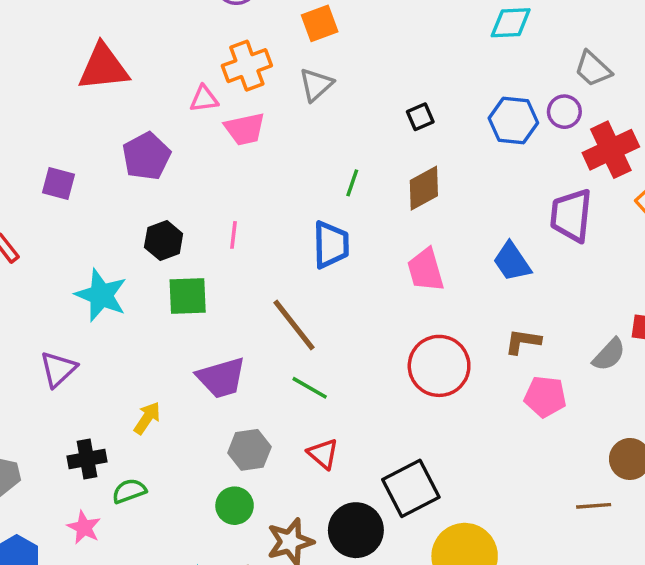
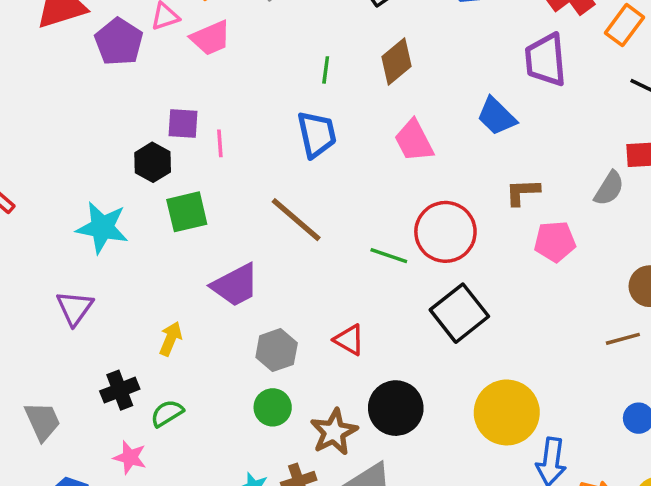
purple pentagon: (146, 156) -> (119, 42), moved
purple square: (59, 183) -> (183, 123), moved
green line: (310, 388) -> (389, 256), moved
black square: (411, 488) -> (459, 313), moved

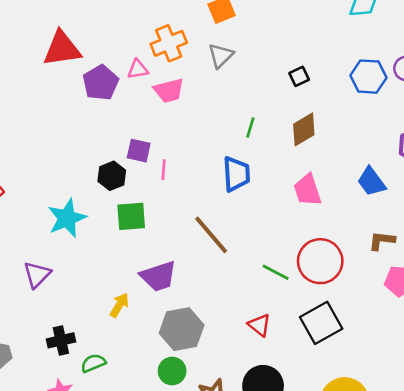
cyan star: (102, 228) -> (67, 218), turned 30
yellow arrow: (171, 339) -> (119, 305), moved
red triangle: (349, 340) -> (259, 325), moved
gray hexagon: (277, 350) -> (182, 329), size x1.4

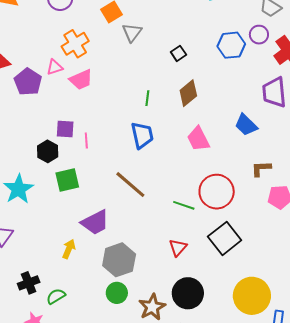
gray triangle: (221, 56) -> (132, 32), moved
red triangle: (259, 325) -> (178, 247), turned 42

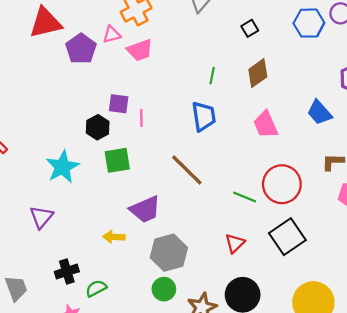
yellow arrow: (69, 249) -> (114, 237), turned -114

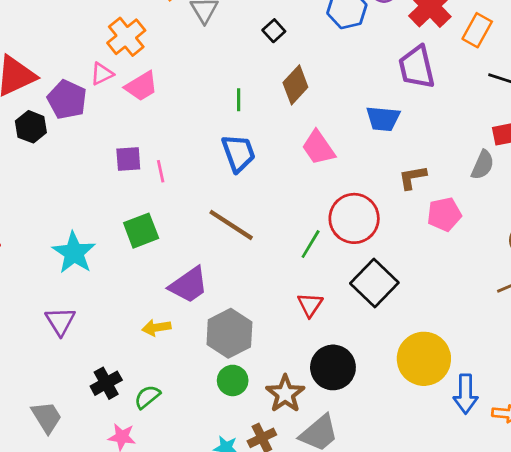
blue trapezoid: (319, 112) -> (383, 119), turned -32
black hexagon: (98, 127) -> (31, 127), moved
green line: (245, 197) -> (311, 244), turned -70

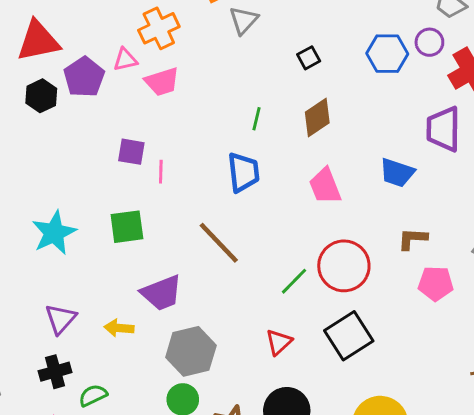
purple triangle: (60, 321) -> (61, 319), moved

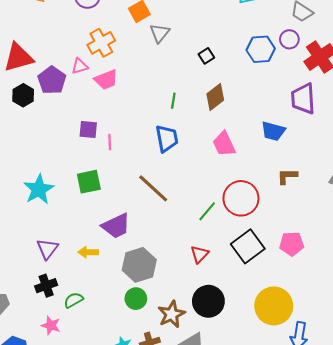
pink pentagon: (436, 283) -> (292, 244), moved

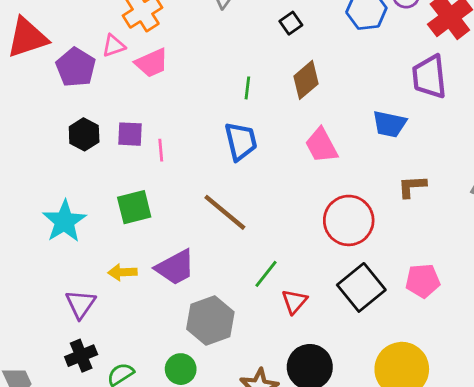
black hexagon: (23, 95) -> (84, 134), moved
green line: (207, 211) -> (266, 274), moved
yellow arrow: (88, 252) -> (122, 272), moved
green circle: (136, 299) -> (181, 369), moved

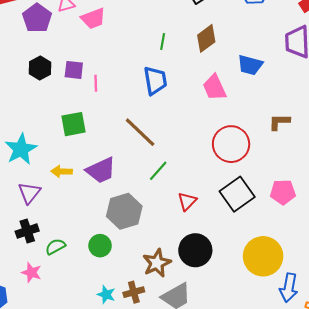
blue trapezoid: (389, 124) -> (250, 65), moved
cyan star: (64, 221) -> (21, 149), moved
green line: (266, 274) -> (158, 171), moved

